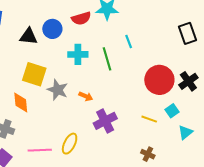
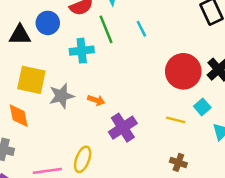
green line: (107, 59) -> (106, 29), moved
gray star: (58, 90) -> (61, 96), turned -30

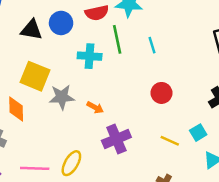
red circle: (183, 71) -> (162, 93), moved, size x0.6

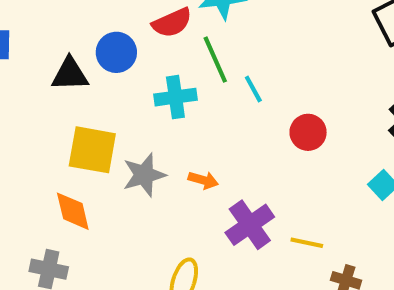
cyan line: (152, 45) -> (253, 89), moved
yellow line: (170, 141) -> (307, 243), moved

